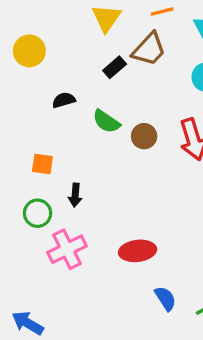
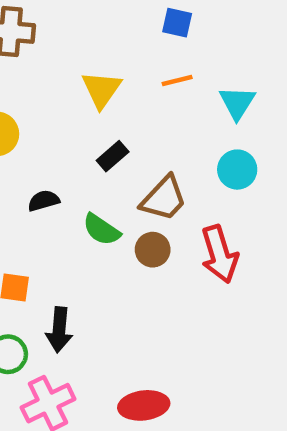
brown trapezoid: (149, 49) -> (164, 198), moved
black arrow: (75, 195) -> (59, 330), size x1.4

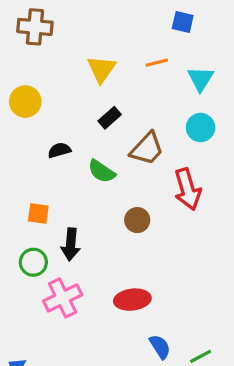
blue square: (177, 23) -> (183, 22), moved
brown circle: (153, 250) -> (137, 220), moved

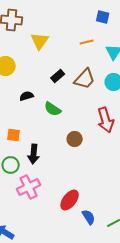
yellow triangle: (102, 69) -> (40, 41), moved
brown trapezoid: (147, 149) -> (85, 79), moved
red ellipse: (132, 300) -> (70, 200), moved, turned -45

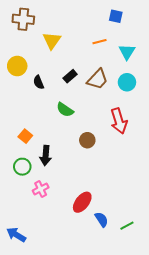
black semicircle: (27, 96) -> (39, 82), moved, turned -96
orange square: (14, 135) -> (25, 136), turned 32
pink cross: (29, 187) -> (41, 189), size x0.7

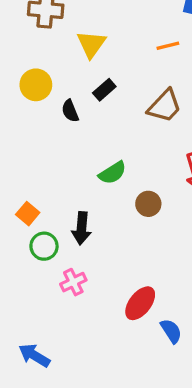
black rectangle: (70, 76) -> (104, 90), moved
green semicircle: (65, 110) -> (112, 173), moved, turned -66
orange square: (25, 136) -> (28, 214), moved

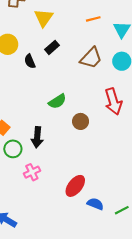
blue semicircle: (171, 331) -> (95, 204), turned -35

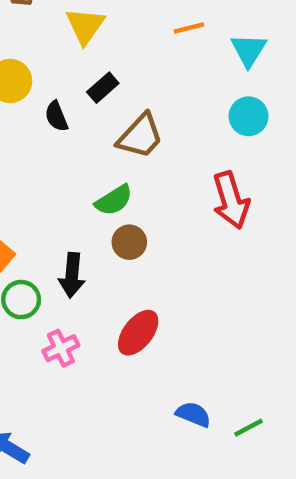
brown trapezoid: (91, 58) -> (140, 136), moved
brown circle: (81, 121) -> (129, 242), moved
red ellipse: (75, 186) -> (138, 333), moved

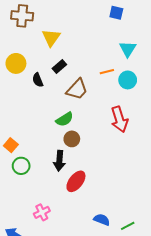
orange line: (189, 28) -> (107, 72), moved
black arrow: (72, 275) -> (59, 161), moved
pink cross: (61, 348) -> (42, 212), moved

